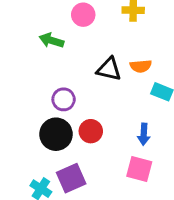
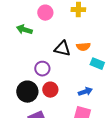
purple circle: (64, 99) -> (42, 69), moved
blue arrow: (144, 134) -> (85, 92), turned -112

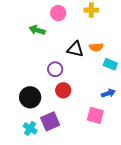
black circle: (27, 92) -> (30, 97), moved
blue arrow: (85, 92) -> (108, 93), moved

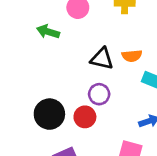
purple circle: (55, 69) -> (99, 94), moved
black circle: (30, 97) -> (49, 114), moved

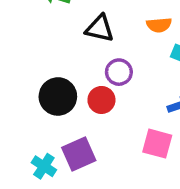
black triangle: (102, 59) -> (100, 28), moved

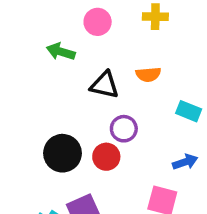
orange semicircle: (159, 25) -> (148, 74), moved

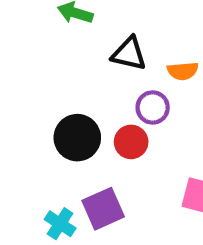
orange semicircle: (148, 74) -> (183, 71), moved

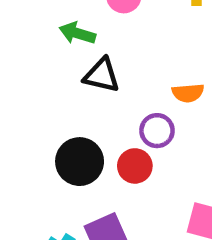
black triangle: (129, 54) -> (102, 75), moved

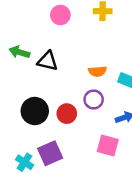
green arrow: (77, 33) -> (19, 52), moved
purple circle: (157, 131) -> (94, 99), moved

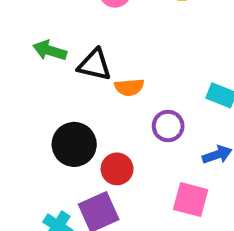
orange semicircle: (97, 71) -> (129, 87), moved
red circle: (67, 114) -> (117, 169), moved

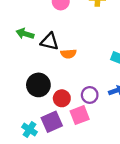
purple circle: (168, 126) -> (90, 95), moved
pink square: (191, 200) -> (80, 115), moved, turned -36

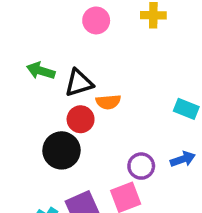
black triangle: (50, 41) -> (79, 83), turned -30
red circle: (62, 98) -> (81, 119), moved

